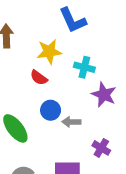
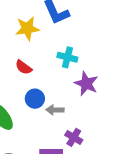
yellow star: (49, 52) -> (27, 28), moved
purple cross: (101, 148) -> (74, 137), moved

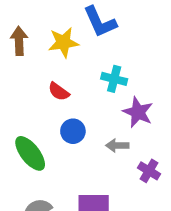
gray arrow: (55, 110) -> (117, 146), moved
purple cross: (74, 137) -> (149, 171), moved

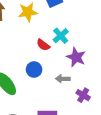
cyan cross: (114, 79) -> (61, 36), turned 35
red semicircle: (59, 92) -> (43, 45), moved

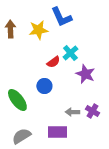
red semicircle: (43, 45) -> (53, 62), turned -72
gray arrow: (63, 79) -> (72, 112), moved

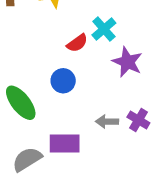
purple rectangle: (57, 132) -> (65, 144), moved

